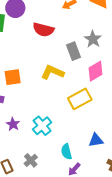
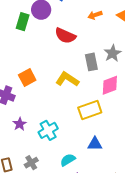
orange square: (13, 77) -> (27, 78), turned -30
blue triangle: (96, 140) -> (95, 144), moved
cyan semicircle: (66, 152) -> (68, 160), turned 63

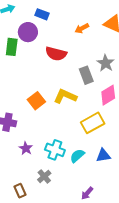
orange square: (27, 78) -> (36, 101), moved
cyan cross: (48, 130) -> (55, 150), turned -30
cyan semicircle: (68, 160) -> (77, 156), moved
gray cross: (31, 163) -> (44, 176), moved

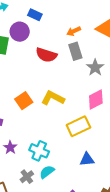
gray rectangle: (86, 75) -> (75, 51), moved
cyan semicircle: (77, 156) -> (47, 172), moved

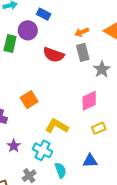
yellow L-shape: (53, 98) -> (57, 126), moved
pink diamond: (96, 100) -> (89, 101), moved
yellow rectangle: (78, 126) -> (99, 128), moved, size x0.6
cyan semicircle: (47, 172) -> (60, 170), moved, turned 105

